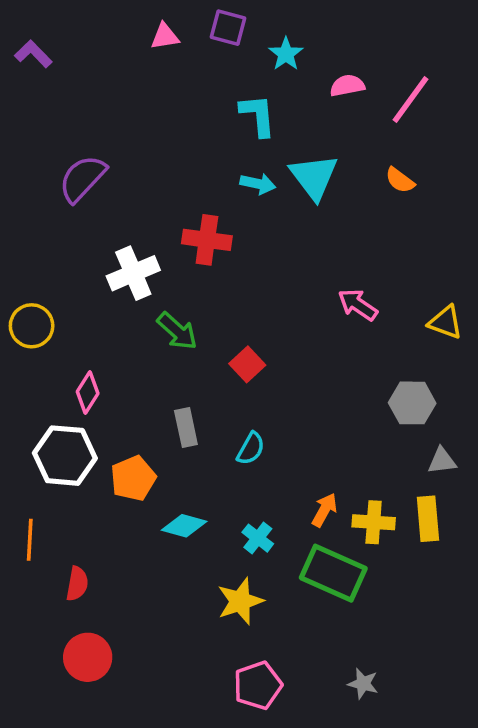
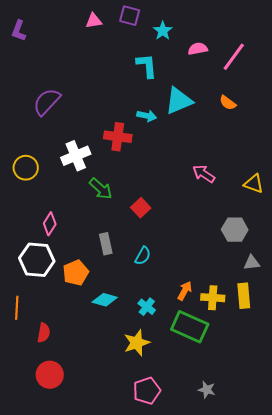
purple L-shape: (33, 54) -> (19, 31), turned -115
cyan triangle: (314, 177) -> (179, 101), turned 44
cyan arrow: (258, 184) -> (147, 116), moved
yellow circle: (32, 326) -> (26, 168), moved

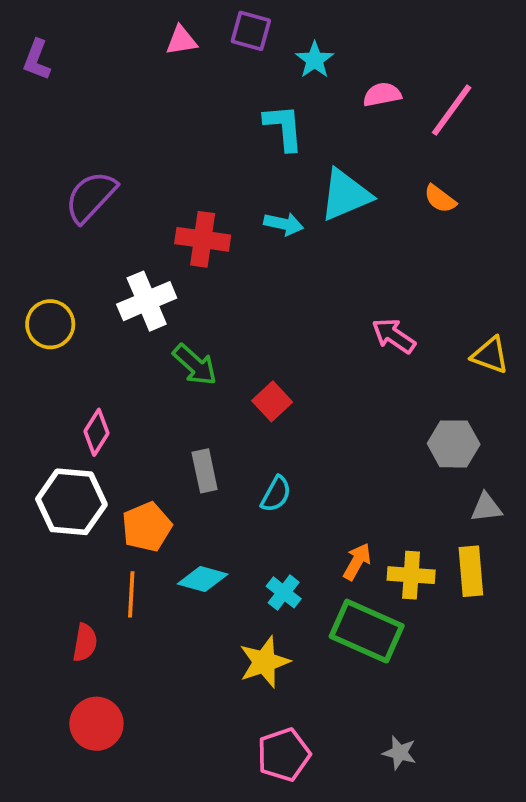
red cross: (118, 137) -> (203, 239), moved
orange line: (17, 308) -> (131, 594), moved

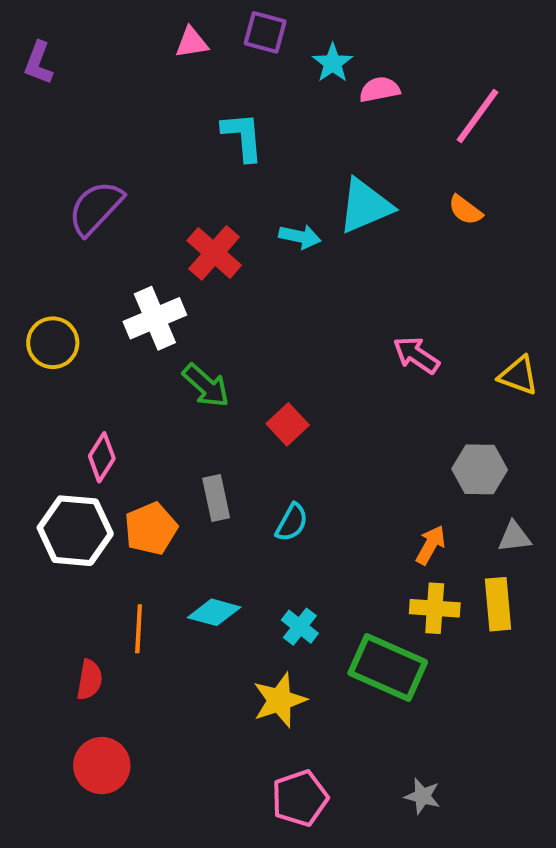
pink semicircle: (382, 95) -> (380, 89), moved
cyan L-shape: (284, 127) -> (243, 136), moved
red cross: (203, 239) -> (214, 253), turned 33
orange pentagon: (147, 527) -> (151, 529), moved
orange arrow: (357, 562) -> (431, 545), moved

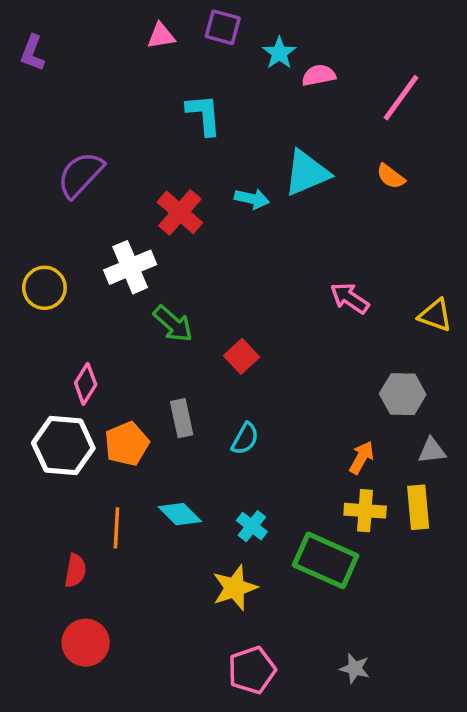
cyan diamond: (214, 612) -> (180, 514), turned 30

